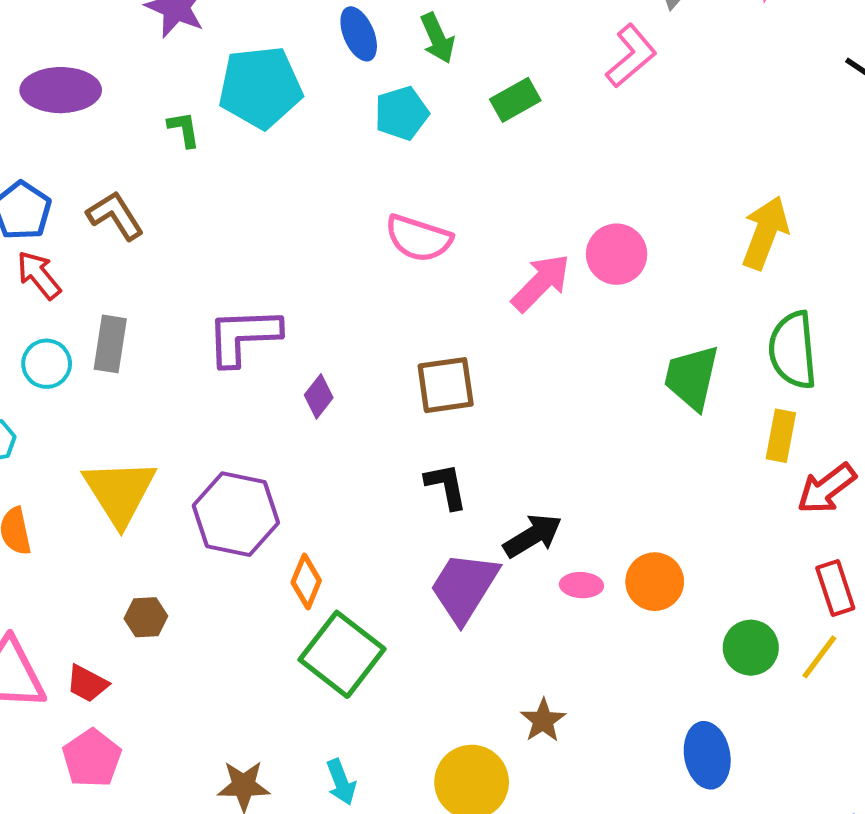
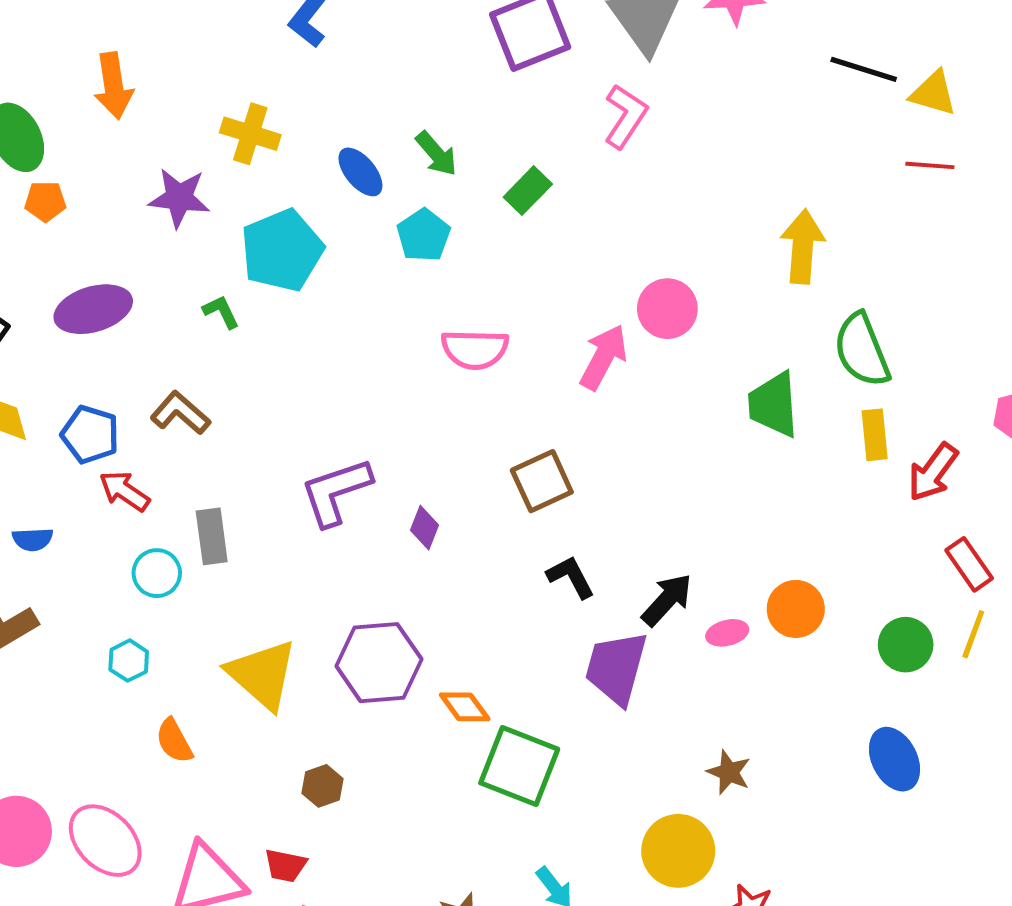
orange diamond: (306, 582) -> (465, 707), turned -42

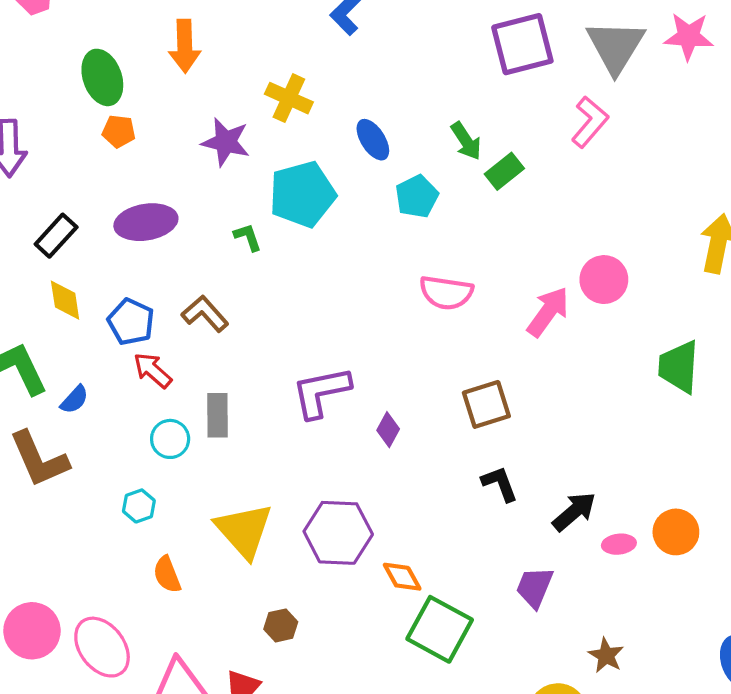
green arrow: (436, 154) -> (466, 141), moved
blue semicircle: (33, 539) -> (74, 400), turned -52
purple trapezoid: (616, 668) -> (535, 587), moved, size x0.7

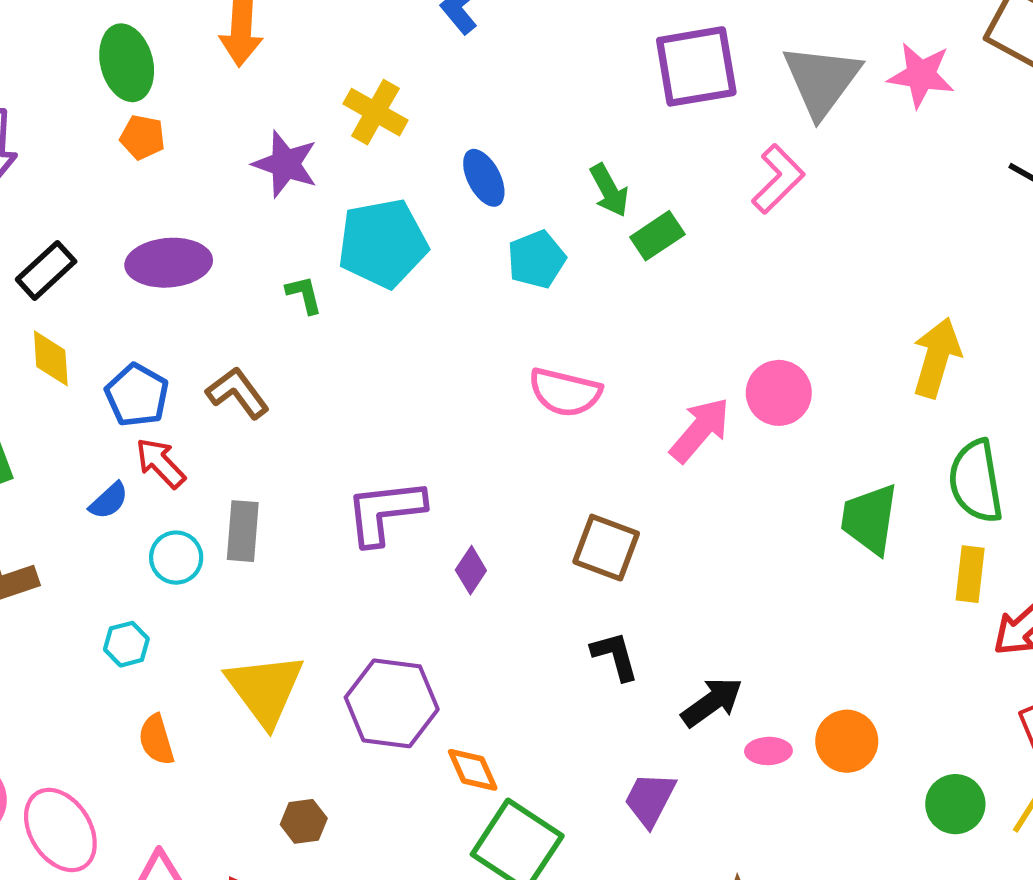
blue semicircle: (74, 400) -> (109, 501), moved
brown square: (486, 404) -> (606, 548), turned 33

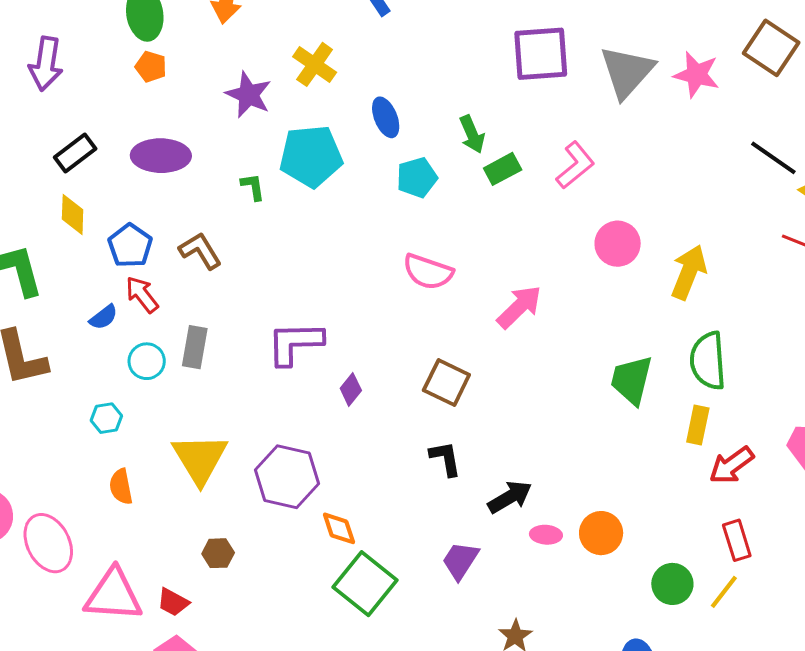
pink L-shape: (778, 179) -> (575, 165), moved
pink circle: (779, 393) -> (618, 244), moved

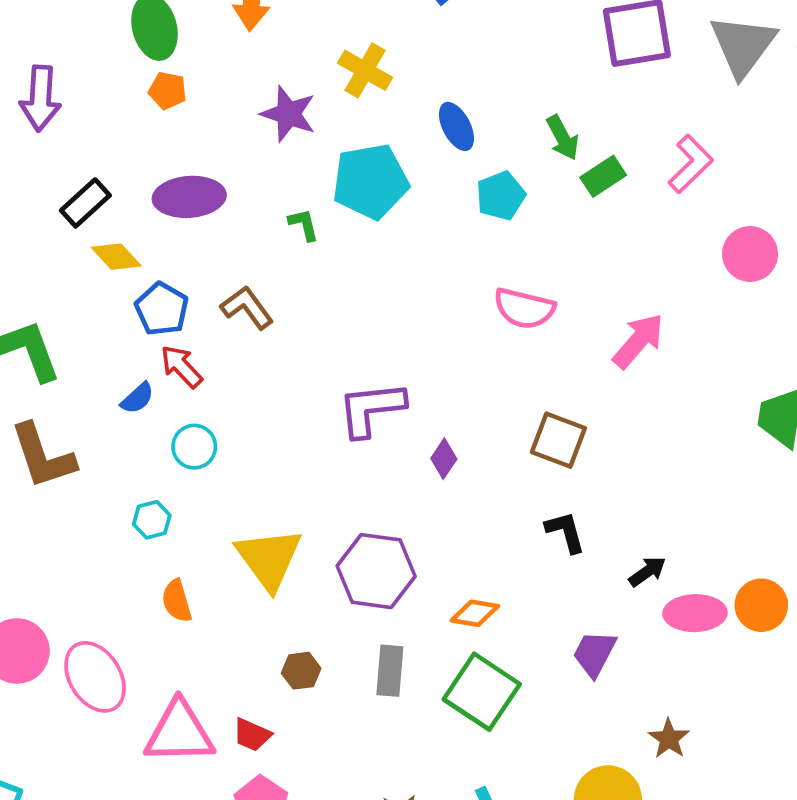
yellow diamond: (73, 214) -> (116, 257), moved, turned -39
gray rectangle: (195, 347) -> (390, 671), moved
black arrow: (510, 497) -> (647, 571), size x0.7
orange diamond: (339, 528) -> (475, 613), moved, turned -57
pink ellipse: (546, 535) -> (695, 613), size x1.6

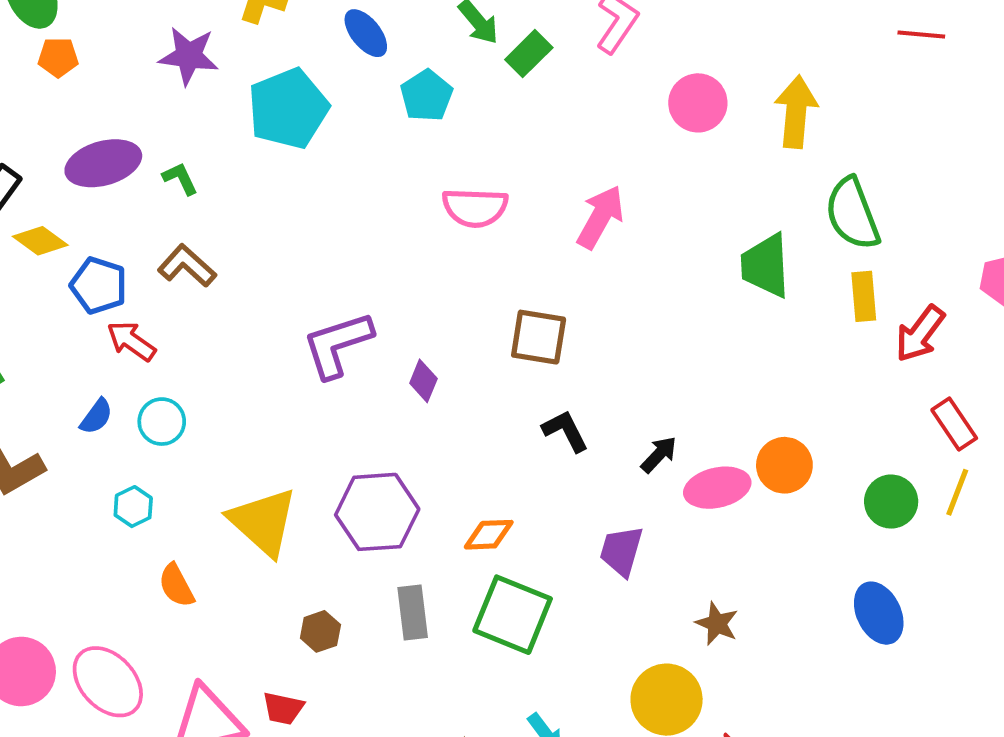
green L-shape: (304, 225) -> (180, 179), moved
blue semicircle: (137, 398) -> (96, 416), moved

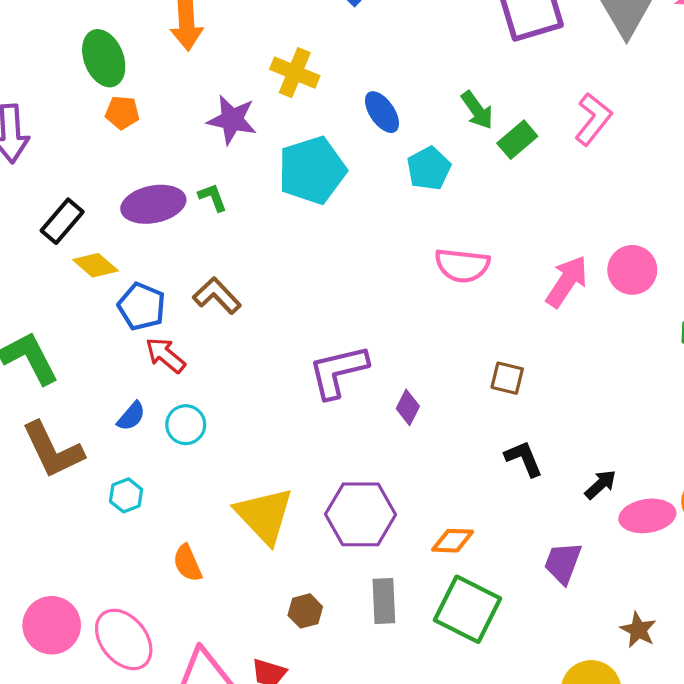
pink circle: (698, 103) -> (632, 270), moved
green L-shape: (180, 179) -> (213, 197), moved
brown square: (539, 337) -> (507, 378), size x0.7
cyan hexagon: (133, 507) -> (126, 495), moved

